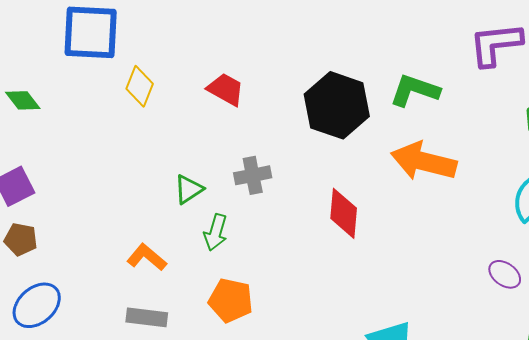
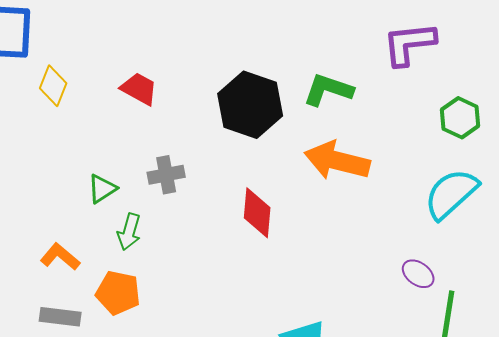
orange pentagon: (231, 300) -> (118, 293), moved

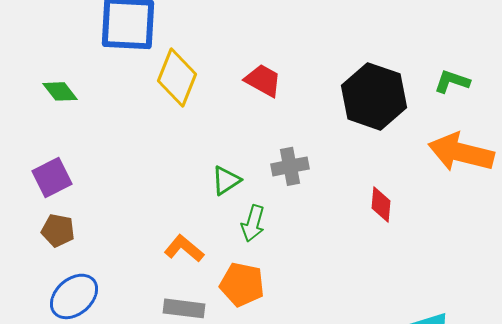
yellow diamond: (53, 86) -> (177, 77), size x1.4
green L-shape: (328, 90) -> (452, 81), size x0.7
red diamond: (257, 213) -> (381, 204), size x0.7

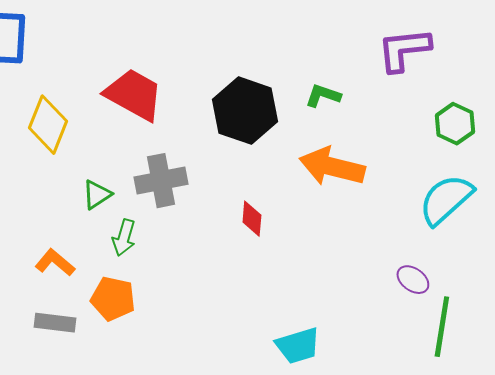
yellow diamond: (177, 77) -> (48, 125), moved
red trapezoid: (263, 80) -> (134, 95), size x1.6
gray cross: (290, 166) -> (161, 181), size x1.4

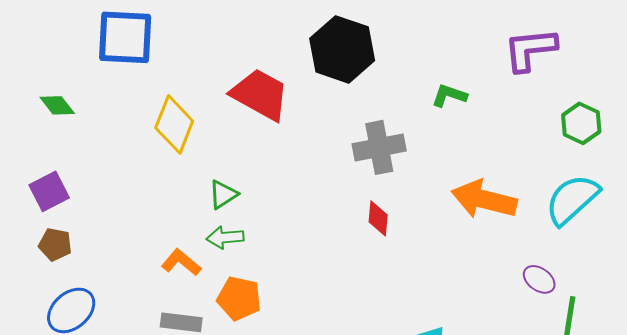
black hexagon: (245, 111) -> (342, 49), moved
orange arrow: (332, 167) -> (484, 199), moved
gray cross: (161, 181) -> (379, 147), moved
green arrow: (124, 238) -> (225, 237), moved, turned 69

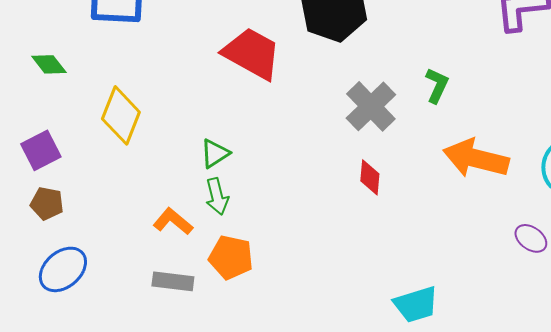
green L-shape: (449, 95) -> (437, 85), moved, turned 96
yellow diamond: (174, 124) -> (121, 115), moved
gray cross: (379, 147) -> (371, 106), turned -33
green arrow: (225, 237) -> (217, 196), turned -99

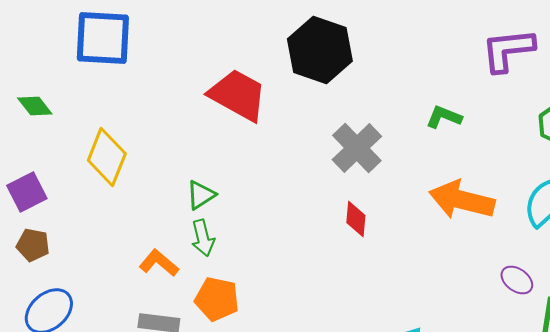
green L-shape: (437, 85) -> (444, 117), moved, turned -93

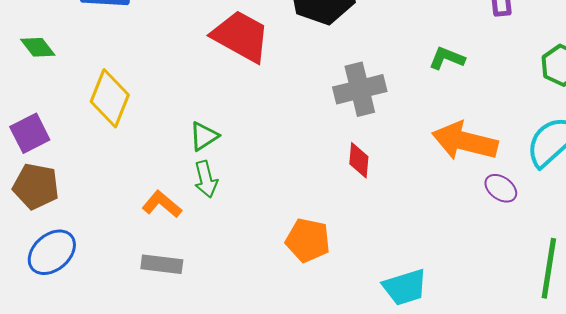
gray cross: (357, 148) -> (360, 89), turned 30
brown pentagon: (33, 245) -> (36, 186), size x1.4
purple ellipse: (517, 280) -> (501, 188), moved
orange pentagon: (217, 299) -> (308, 240), moved

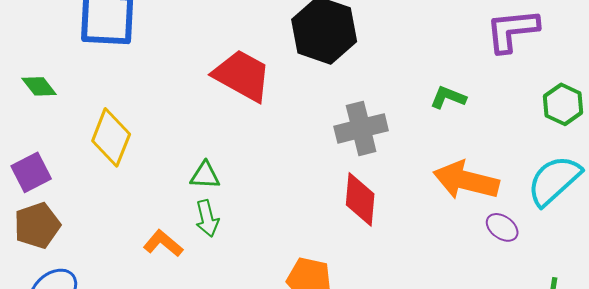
green triangle: (204, 136) -> (205, 175), turned 36
red diamond: (359, 160) -> (360, 199), size x1.5
brown pentagon: (36, 186) -> (37, 225), turned -30

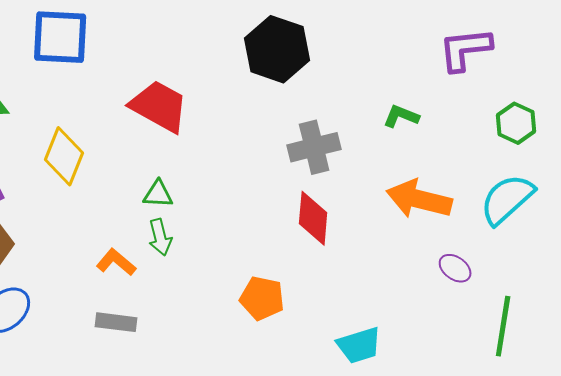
red trapezoid: (242, 75) -> (159, 106), moved
purple ellipse: (502, 227) -> (455, 268), moved

